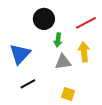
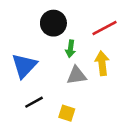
yellow square: (68, 94) -> (67, 113), moved

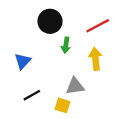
blue triangle: (24, 66) -> (23, 61), size x0.7
gray triangle: (77, 75) -> (75, 86), moved

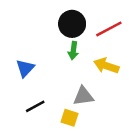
black circle: (50, 21) -> (72, 24), moved
yellow arrow: (95, 59) -> (106, 66), turned -65

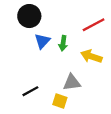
black circle: (72, 24) -> (29, 16), moved
blue triangle: (25, 68) -> (42, 41), moved

